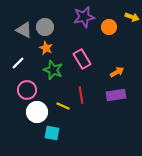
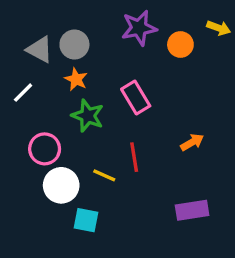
white line: (18, 63) -> (23, 93), moved
orange arrow: (117, 72) -> (192, 142), moved
purple rectangle: (116, 95) -> (192, 210), moved

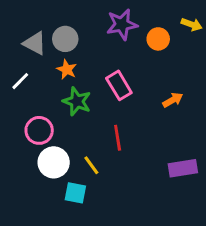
orange arrow: (192, 142) -> (173, 100), moved
yellow line: (104, 175) -> (91, 165), moved, turned 30
purple rectangle: (192, 210) -> (183, 168), moved

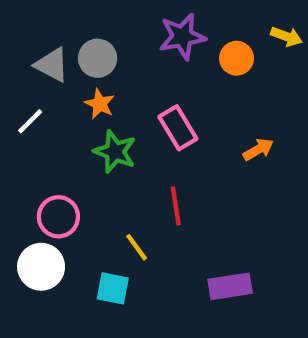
pink circle: (39, 130) -> (58, 217), moved
white circle: (54, 162) -> (41, 267), moved
purple rectangle: (183, 168) -> (230, 286), moved

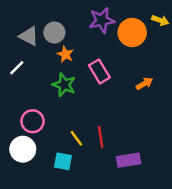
orange circle: (237, 58) -> (132, 33), size x1.5
orange star: (100, 104) -> (65, 54), moved
red line: (176, 206) -> (101, 137), moved

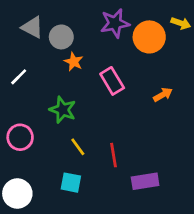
gray triangle: (29, 36) -> (32, 27), moved
green star: (64, 85) -> (63, 110), moved
pink circle: (33, 121) -> (20, 137), moved
yellow line: (76, 138) -> (78, 147), moved
white circle: (23, 149) -> (17, 194), moved

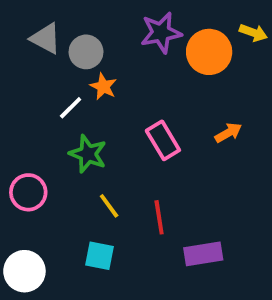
white line: (19, 77) -> (71, 108), moved
pink rectangle: (112, 81) -> (163, 140), moved

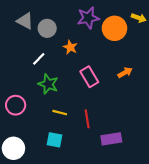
orange star: (103, 87) -> (70, 47), moved
yellow line: (109, 206) -> (60, 113), turned -40

